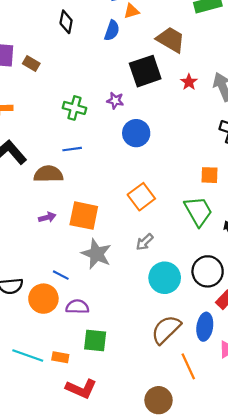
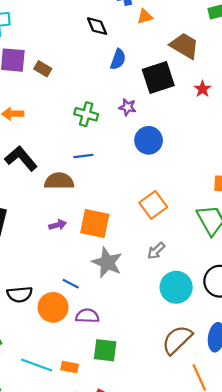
black diamond: (66, 22) -> (97, 26), moved, turned -35
blue semicircle: (112, 30) -> (118, 59), moved

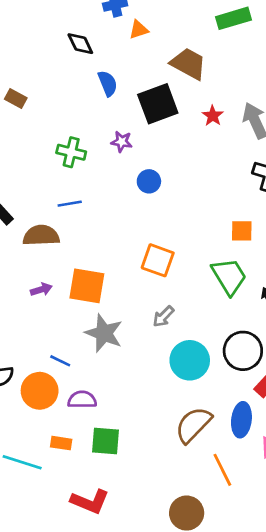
blue semicircle: (118, 59) -> (108, 83), turned -40
blue circle: (149, 140) -> (149, 181), size x0.7
orange square: (153, 205) -> (158, 260), turned -32
orange rectangle: (70, 367) -> (61, 443), moved

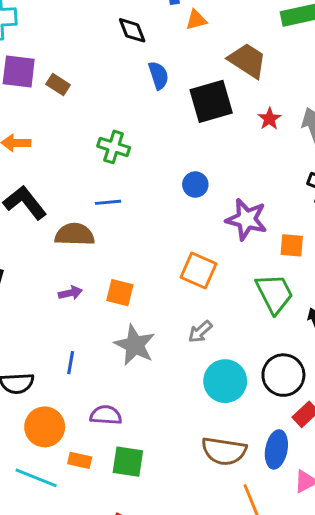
purple star: (122, 142) -> (246, 219), moved, size x1.8
orange square: (87, 286) -> (120, 293), size x0.7
blue line: (60, 361) -> (71, 363), moved, turned 70
orange circle: (40, 391) -> (45, 427), moved
brown semicircle: (193, 425) -> (224, 451), turned -129

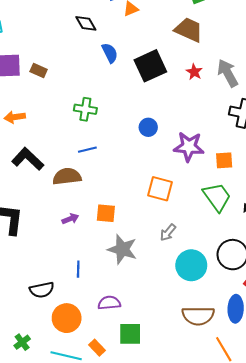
brown trapezoid: (247, 60) -> (189, 30), moved
orange rectangle: (80, 460) -> (97, 348), moved, turned 42

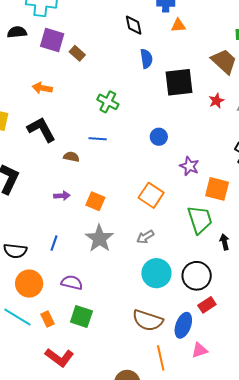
purple star: (189, 147) -> (189, 166), size x0.7
orange square: (224, 160) -> (217, 189), size x1.4
brown semicircle: (67, 176) -> (71, 157), size x0.6

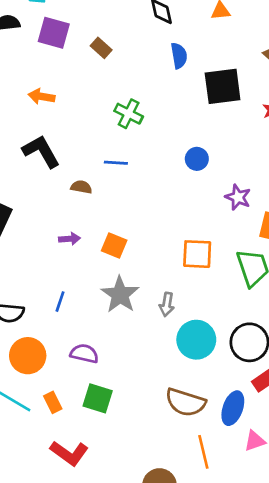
brown rectangle: (77, 53) -> (101, 48), moved
orange square: (151, 195) -> (197, 254), moved, turned -30
gray arrow: (145, 237) -> (167, 304), moved, turned -48

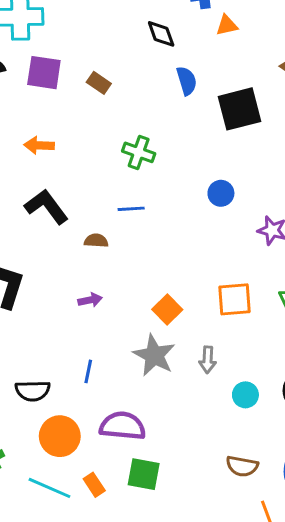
orange square: (114, 245) -> (167, 309), moved, turned 30
cyan circle: (196, 340) -> (245, 395), size x0.6
purple semicircle: (84, 354) -> (123, 426), size x1.4
brown semicircle: (185, 402) -> (242, 466), size x0.7

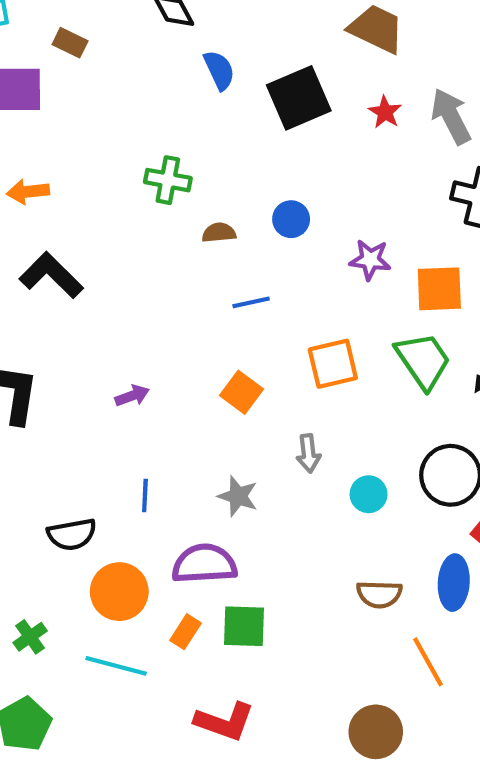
brown rectangle: (99, 83) -> (70, 43), moved
blue line: (131, 209) -> (251, 302), moved
brown semicircle: (96, 241) -> (219, 233), moved
gray star: (154, 355) -> (238, 496), moved, size x0.7
orange rectangle: (94, 485) -> (186, 632), moved, turned 75

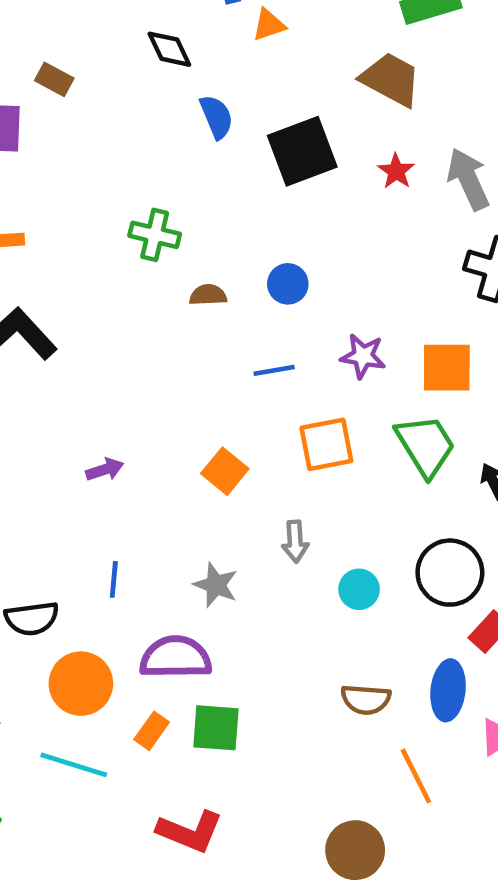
purple star: (370, 260) -> (363, 356), moved
blue line: (251, 302) -> (274, 370), moved

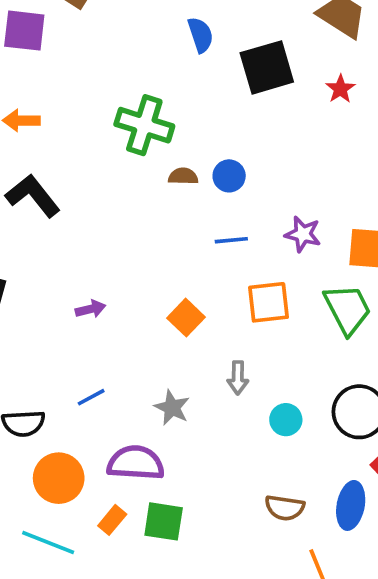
green cross: (155, 235) -> (144, 125), size x1.4
blue circle: (288, 284) -> (229, 176), moved
blue line: (114, 579) -> (91, 397), turned 52

